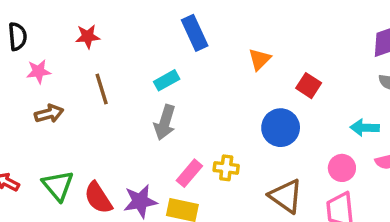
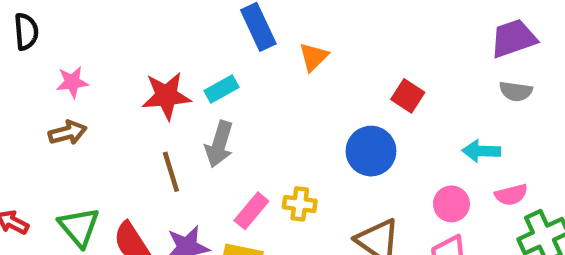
red star: (88, 36) -> (166, 96), moved, size x1.5
orange triangle: (260, 59) -> (314, 57), moved
pink star: (39, 71) -> (72, 82), moved
brown line: (102, 89) -> (171, 172), moved

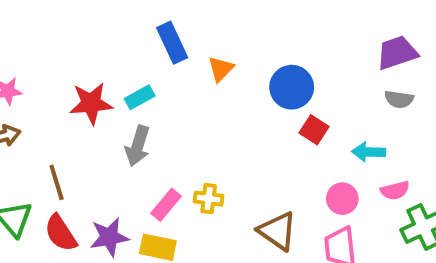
red square: (408, 96) -> (314, 130), moved
blue circle: (371, 151) -> (292, 87), moved
brown line: (171, 172) -> (57, 182), moved

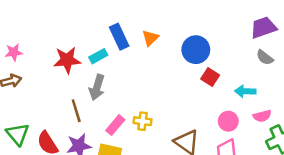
blue rectangle: (172, 43) -> (119, 37), moved
gray semicircle: (399, 99) -> (265, 57), turned 30
brown line: (57, 182) -> (76, 111), moved

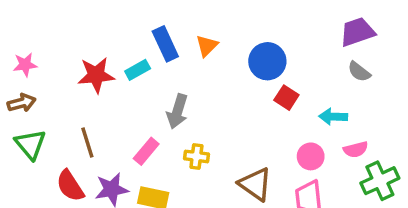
gray arrow: (97, 87) -> (177, 111), moved
brown line: (76, 111) -> (87, 143), moved
pink rectangle: (115, 125) -> (146, 151), moved
green triangle: (18, 134) -> (30, 144), moved

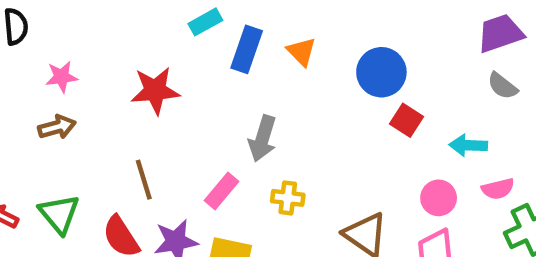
blue rectangle: (165, 44) -> (247, 49), turned 44
orange triangle: (207, 46) -> (301, 52), turned -30
cyan rectangle: (138, 70) -> (205, 22), moved
green triangle: (30, 144) -> (59, 214), moved

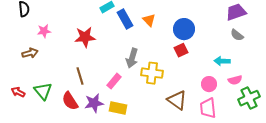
blue rectangle: (247, 49) -> (125, 19), turned -48
red square: (407, 120) -> (181, 50), moved, turned 32
brown arrow: (57, 127) -> (30, 53), moved
yellow cross: (288, 198) -> (152, 73), moved, size x1.5

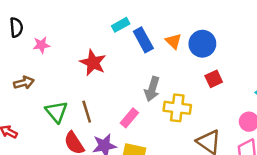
blue circle: (184, 29) -> (202, 44), moved
pink star: (44, 31) -> (41, 45), moved
red star: (85, 37) -> (93, 63), turned 30
green triangle: (43, 91) -> (57, 112), moved

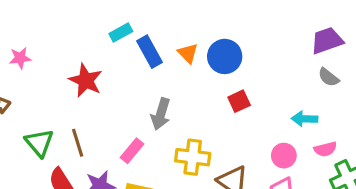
yellow cross: (177, 108) -> (193, 157), moved

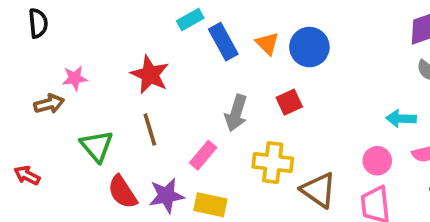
pink star: (20, 58) -> (75, 78), moved
red square: (239, 101) -> (289, 102), moved
brown line: (78, 143) -> (150, 130), moved

